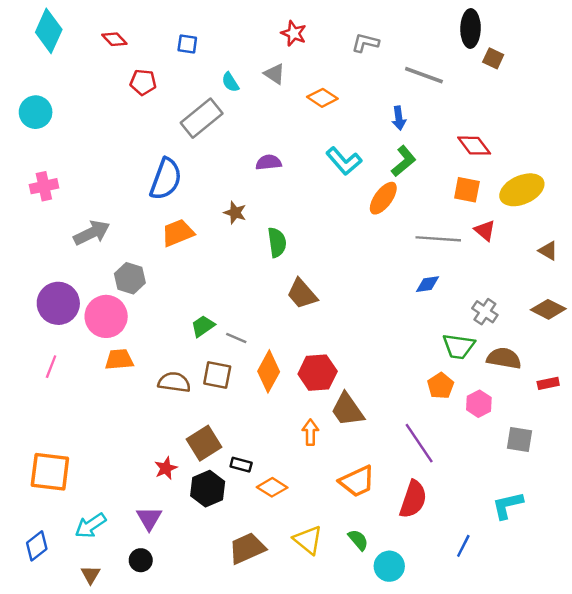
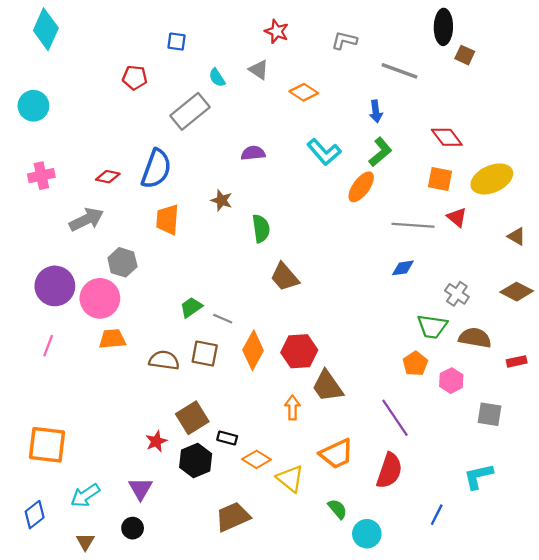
red diamond: (114, 39) -> (108, 177), moved, turned -35
orange trapezoid: (178, 233) -> (167, 220), turned -64
yellow triangle: (308, 540) -> (290, 479), moved

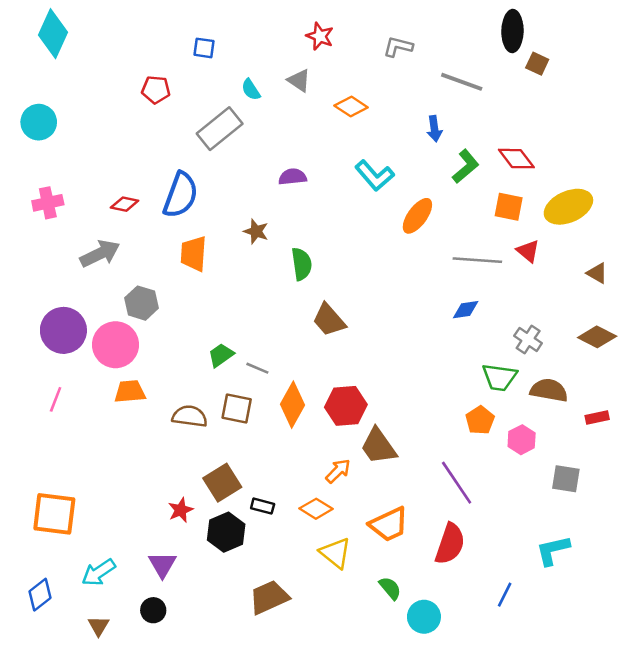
green L-shape: (380, 152) -> (466, 166), moved
orange arrow: (292, 408) -> (338, 471), turned 45
orange diamond: (256, 459) -> (316, 509), moved

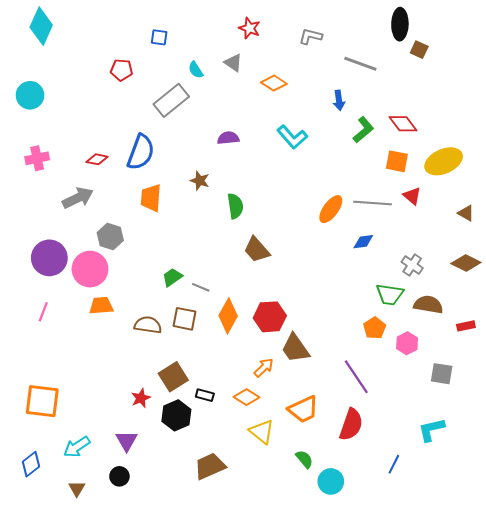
orange ellipse: (417, 216) -> (331, 209), moved

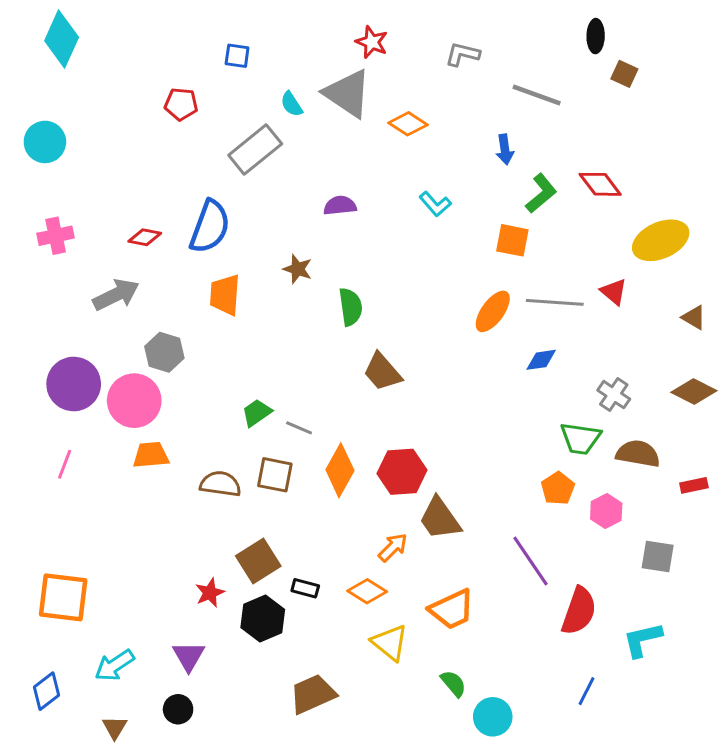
black ellipse: (400, 24) -> (596, 36), size x0.7
gray triangle: (233, 63) -> (347, 94), size x1.8
cyan L-shape: (292, 137) -> (435, 204), size x0.7
orange square: (397, 161) -> (512, 240), moved
red semicircle: (351, 425) -> (579, 611), moved

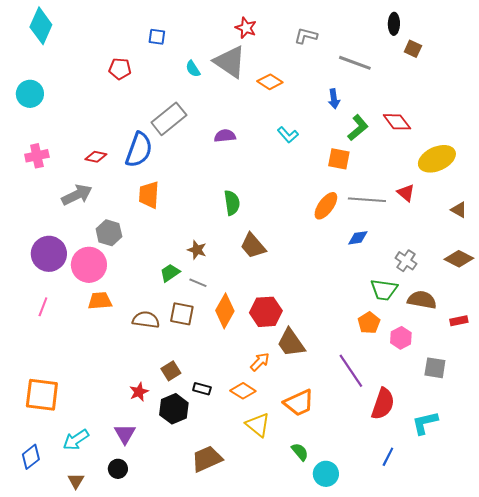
gray rectangle: (255, 150) -> (169, 119), moved
brown star: (298, 269) -> (197, 250), moved
brown square: (258, 561) -> (171, 371), size x0.7

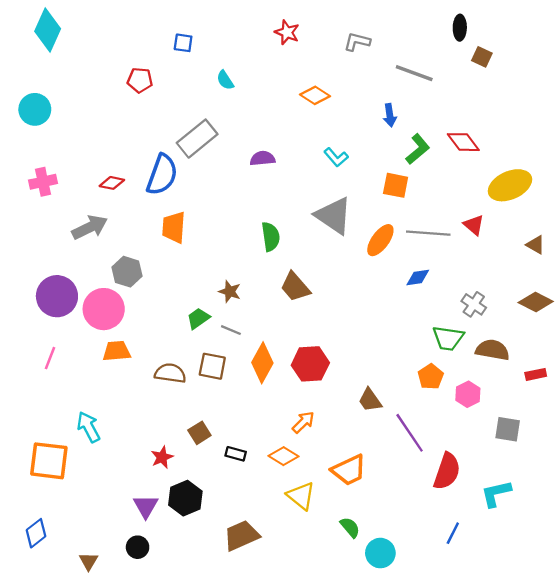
gray triangle: (230, 62) -> (334, 216), moved
brown trapezoid: (291, 343) -> (370, 400), moved, size x0.7
black hexagon: (174, 409) -> (185, 498), moved
cyan arrow: (76, 440) -> (89, 427), moved, turned 96

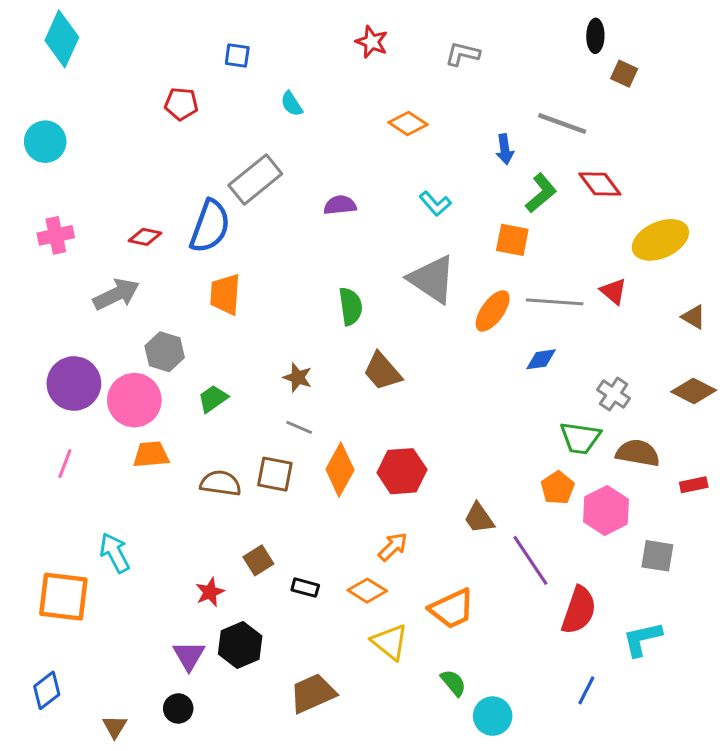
gray line: (414, 73) -> (562, 124), moved
green trapezoid: (198, 318) -> (213, 399), moved
pink hexagon: (468, 394) -> (606, 510), size x1.4

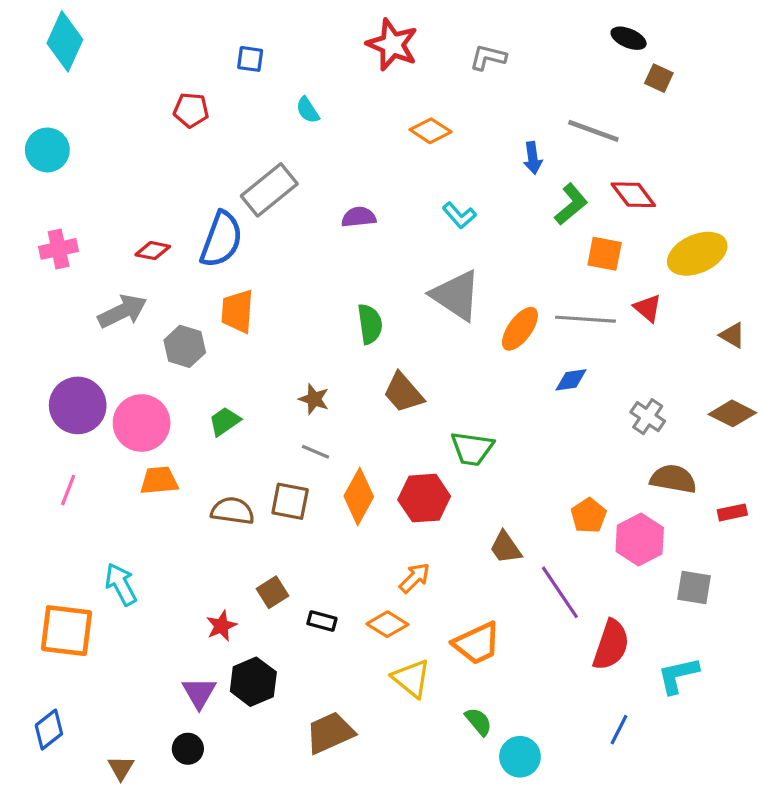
black ellipse: (595, 36) -> (629, 38), turned -68
red star: (372, 42) -> (392, 45), size x1.5
orange square: (512, 240) -> (605, 254), moved
gray hexagon: (165, 352) -> (185, 346), moved
green trapezoid: (580, 438) -> (472, 449), moved

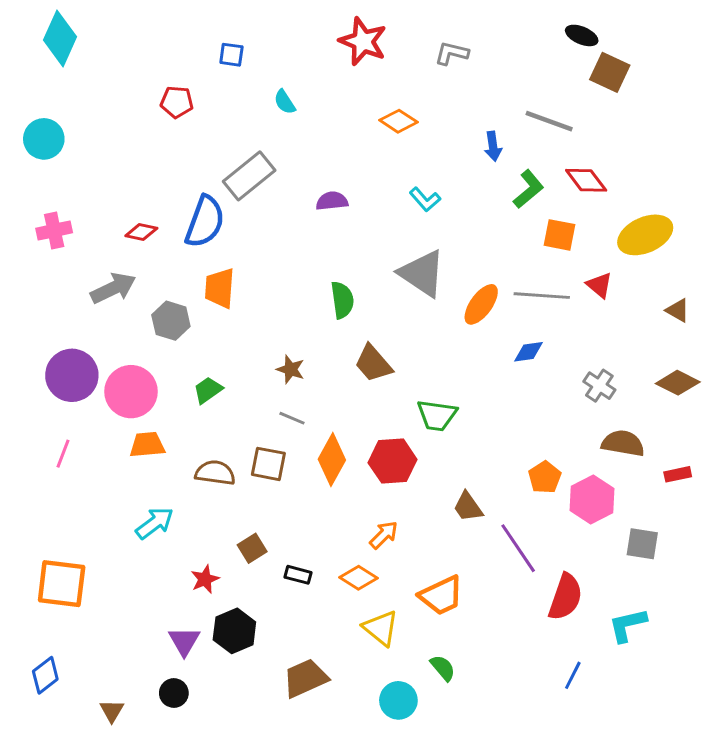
brown square: (659, 78) -> (610, 72), size x1.5
cyan arrow: (121, 584) -> (155, 523), moved, turned 81
cyan circle: (520, 757) -> (398, 700), moved

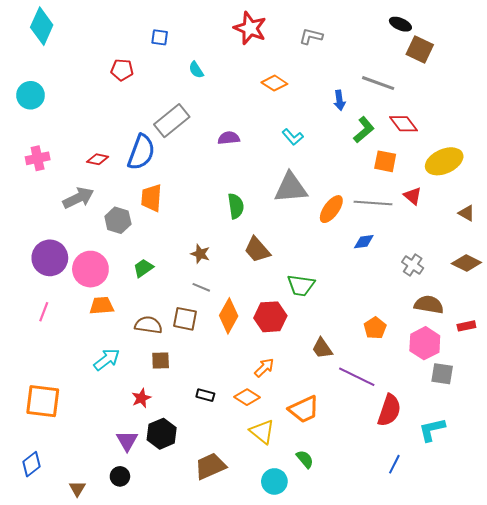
gray triangle: (422, 273) -> (291, 188), turned -39
pink hexagon: (592, 499) -> (425, 343), moved
brown square: (252, 548) -> (161, 361), moved, turned 30
purple line: (518, 548) -> (357, 377), turned -30

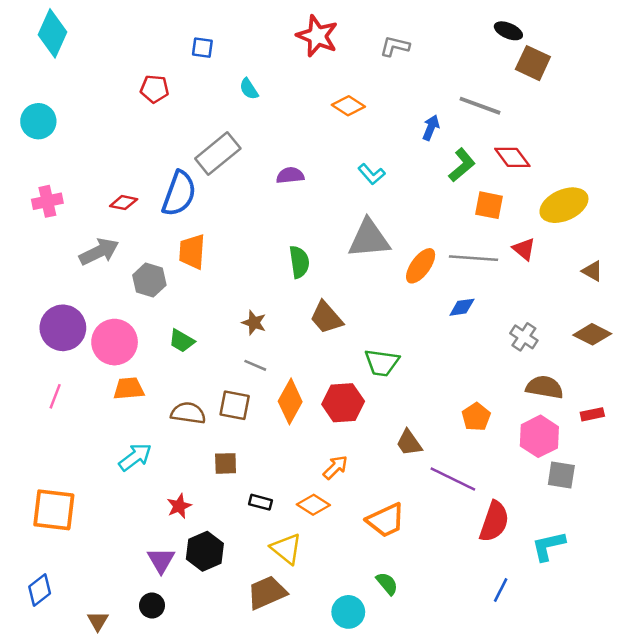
blue arrow: (339, 100) -> (431, 128), turned -150
green trapezoid: (143, 268) -> (182, 341), turned -115
brown square: (161, 361) -> (226, 463), moved
yellow triangle: (262, 432) -> (286, 549), moved

